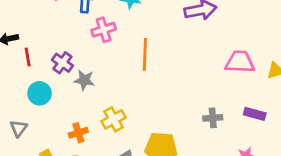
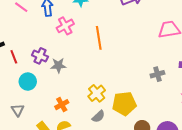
yellow cross: (114, 119) -> (97, 93), moved

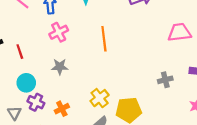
pink cross: (65, 26) -> (59, 32), moved
purple cross: (40, 56) -> (36, 102), moved
red line: (14, 57) -> (20, 52), moved

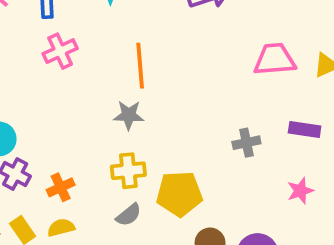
gray star: (60, 67) -> (129, 115), moved
yellow cross: (100, 98) -> (128, 171), turned 30

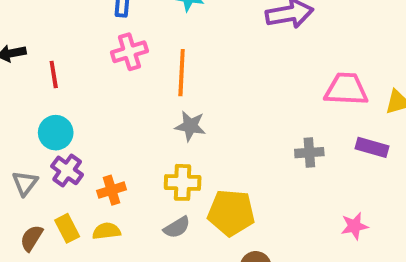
orange line: (140, 66) -> (182, 73), moved
purple rectangle: (305, 130) -> (372, 147), moved
gray cross: (246, 143) -> (309, 153), moved

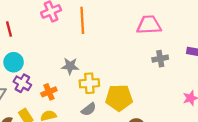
pink trapezoid: (346, 89) -> (149, 25), moved
gray star: (190, 126) -> (70, 66), moved

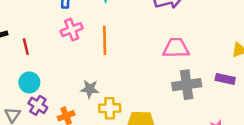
gray cross: (160, 59) -> (187, 85), size x1.6

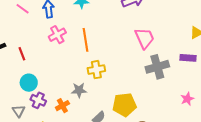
pink trapezoid: (176, 48) -> (144, 38), turned 75
gray star: (90, 89) -> (79, 90), moved
yellow cross: (110, 108) -> (96, 70), moved

